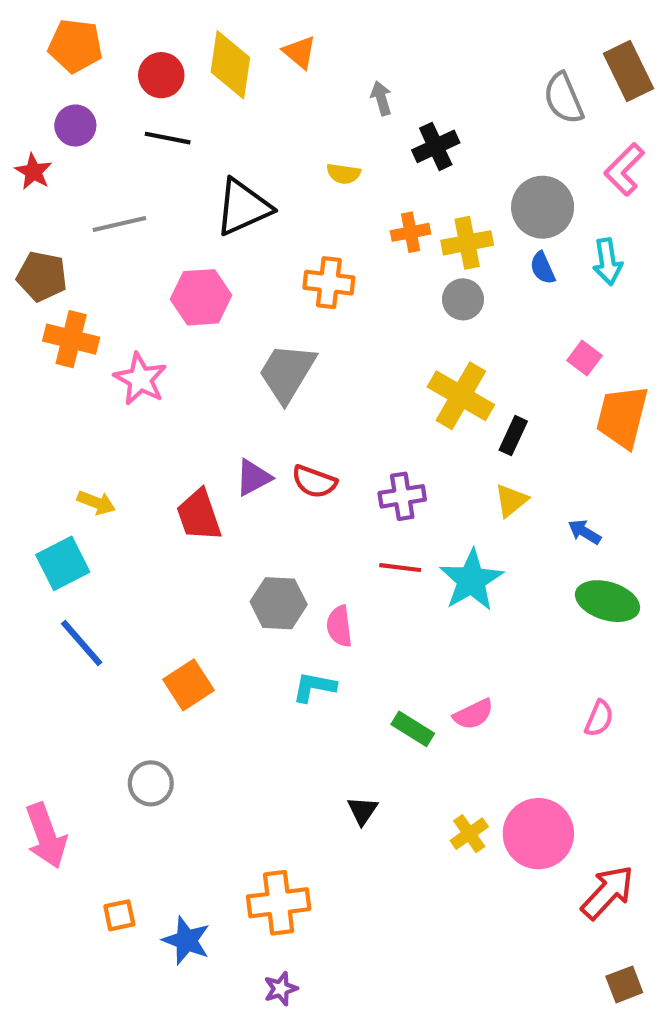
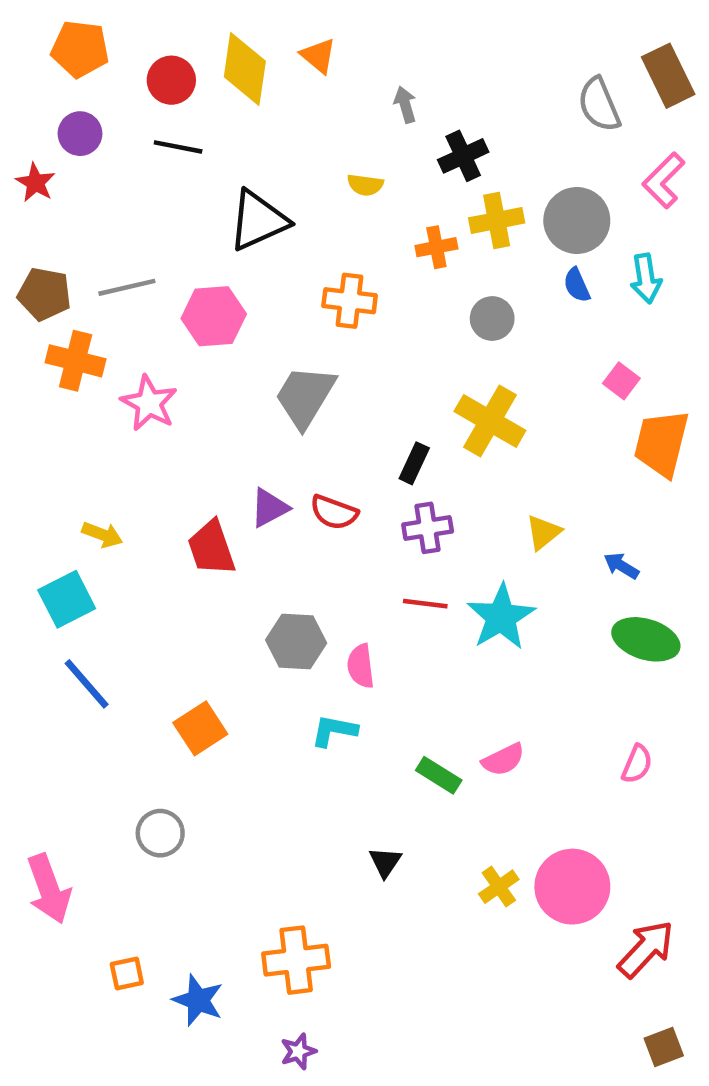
gray line: (119, 224) -> (127, 287), moved
yellow cross: (467, 243) -> (497, 220), moved
black rectangle: (513, 436) -> (414, 463), moved

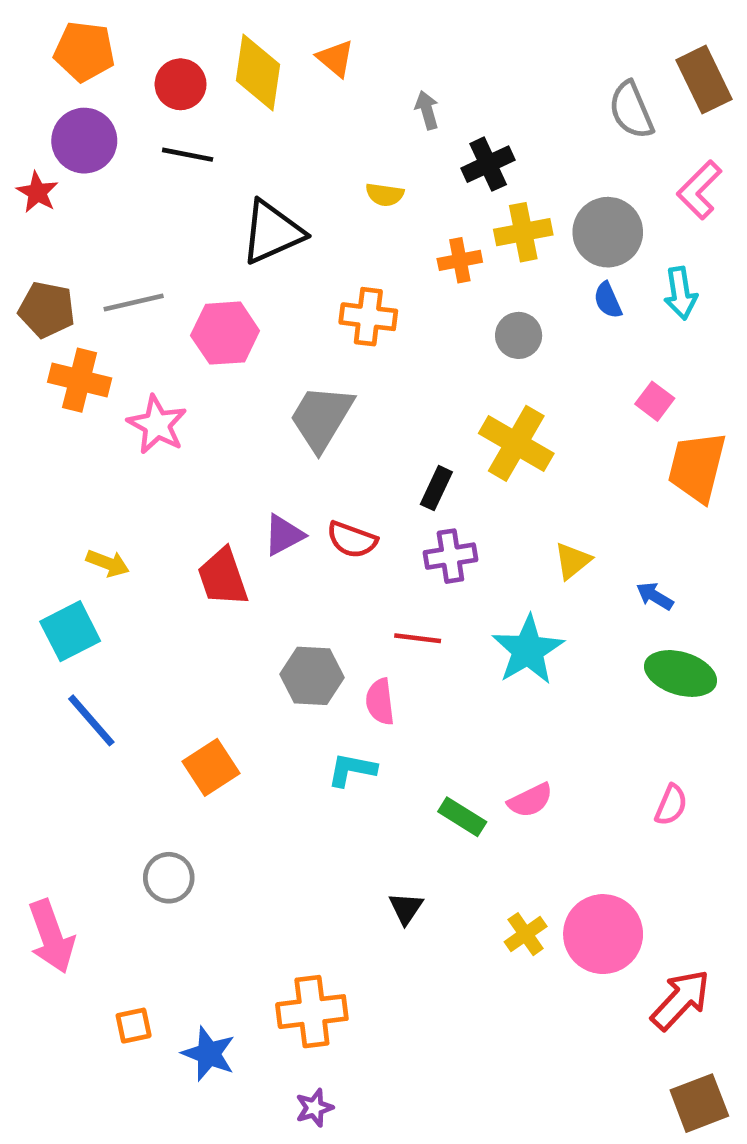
purple circle: (80, 134) -> (84, 141), size x1.4
red line: (425, 604) -> (418, 638), moved
brown square: (664, 1047) -> (699, 1103), size x1.4

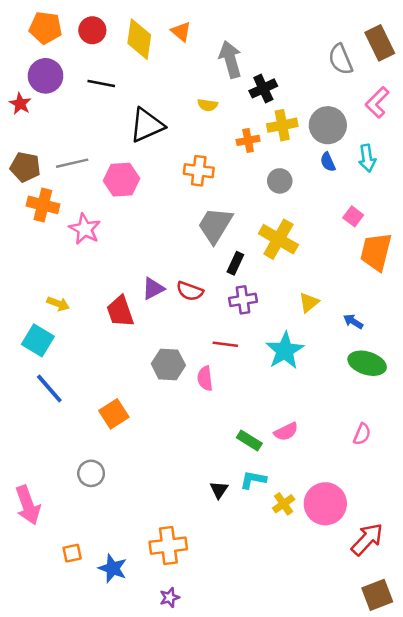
red circle: (181, 84) -> (92, 30), moved
gray arrow: (427, 110) -> (230, 59), size x1.8
gray trapezoid: (321, 418) -> (215, 225), moved
cyan square: (70, 631) -> (38, 340), turned -32
cyan L-shape: (352, 770) -> (253, 480), moved

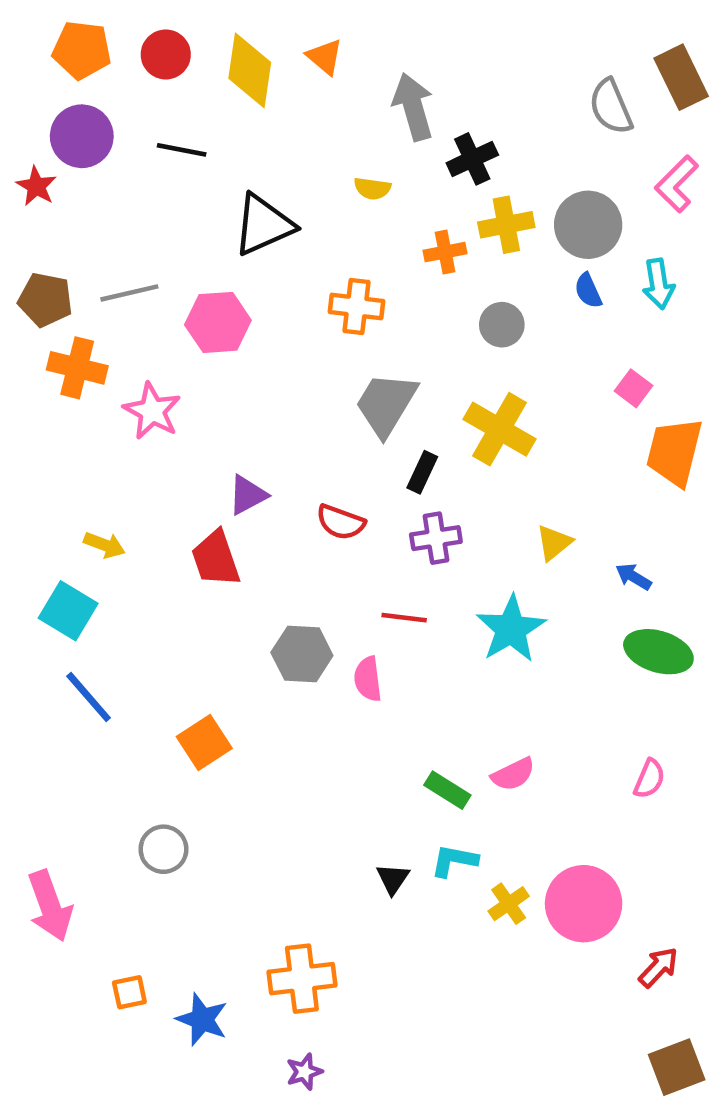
purple triangle: (153, 289) -> (247, 495), moved
red arrow: (367, 539) -> (658, 967), size x0.7

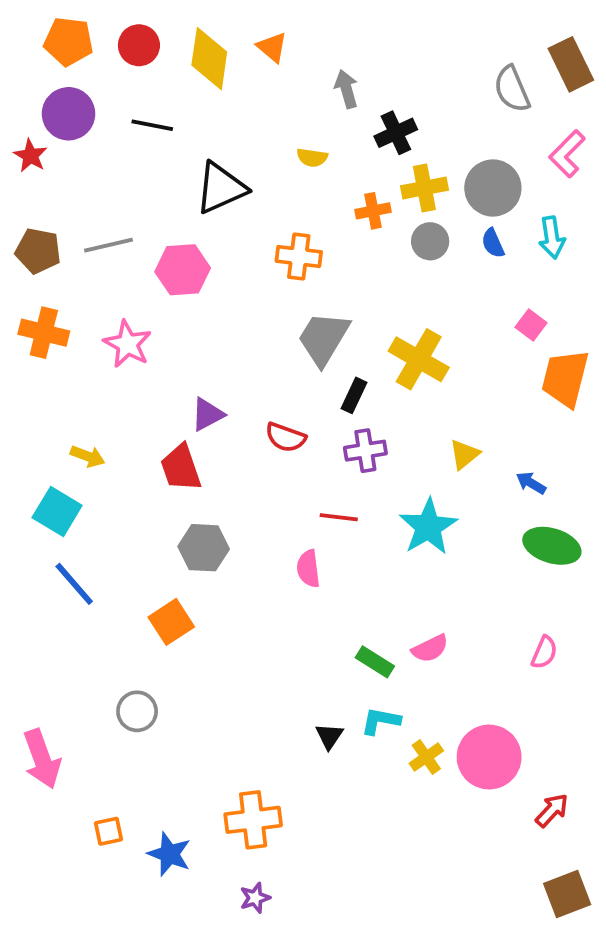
gray arrow: (413, 107) -> (346, 89), size x0.7
gray circle: (502, 325) -> (430, 241), moved
orange cross: (77, 368) -> (44, 333), moved
gray hexagon: (302, 654) -> (204, 548), moved

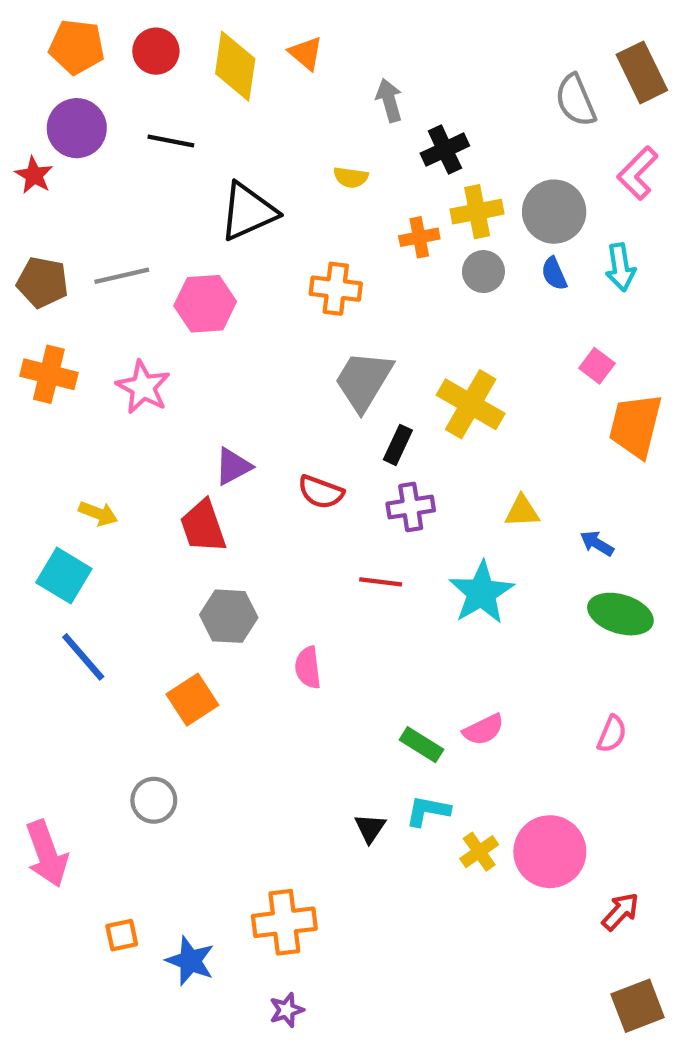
yellow triangle: (464, 454) -> (522, 511), turned 36
pink semicircle: (308, 569) -> (308, 668), moved

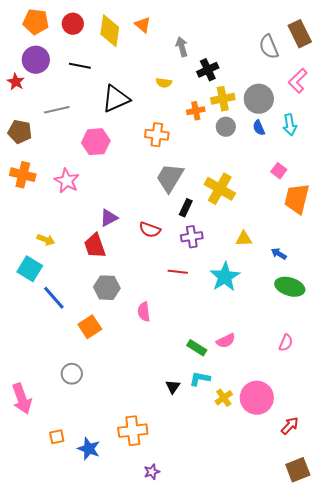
gray line: (122, 276) -> (57, 110), moved
blue line: (83, 657) -> (54, 298), moved
purple star: (287, 1010) -> (152, 472), moved

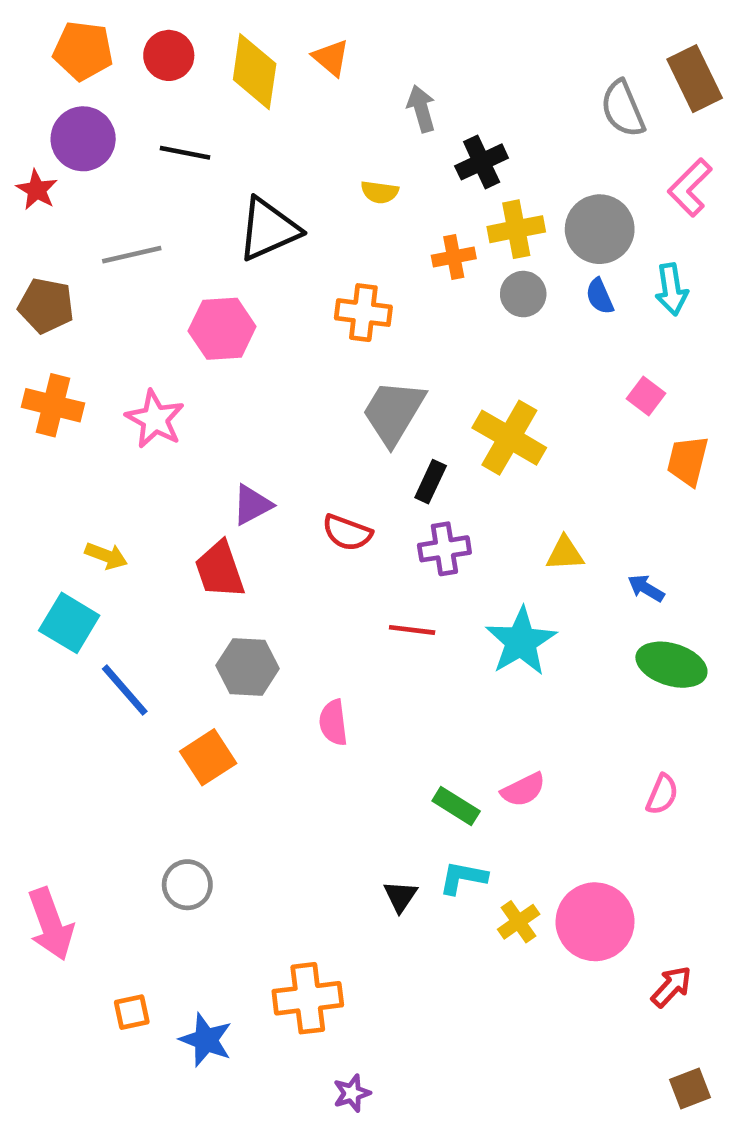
orange trapezoid: (297, 199) -> (688, 461), size x0.7
gray circle: (72, 374) -> (187, 885), moved
brown square: (298, 470) -> (690, 1089), size x0.7

